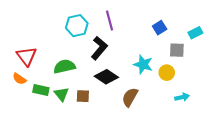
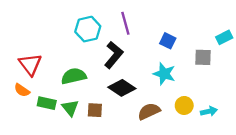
blue square: (160, 28) -> (168, 41), moved, turned -32
yellow circle: (167, 73) -> (184, 105), moved
brown semicircle: (130, 97) -> (149, 111), turned 36

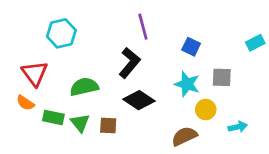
cyan hexagon: (88, 29) -> (61, 33), moved
gray square: (203, 57) -> (222, 77), moved
yellow circle: (184, 105) -> (206, 109), moved
brown semicircle: (149, 111) -> (184, 136), moved

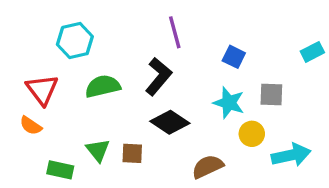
green semicircle: (84, 87) -> (103, 86), moved
green rectangle: (53, 118) -> (60, 170), moved
cyan arrow: (238, 127) -> (291, 155), size x1.6
brown semicircle: (184, 136) -> (208, 167), moved

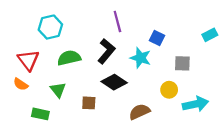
cyan star: (229, 103) -> (141, 58), moved
green triangle: (98, 150) -> (58, 90), moved

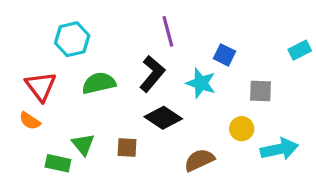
green triangle: (58, 90) -> (83, 144), moved

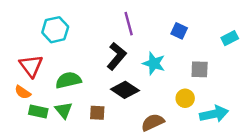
blue square: (224, 55) -> (179, 31), moved
green semicircle: (99, 83) -> (68, 80), moved
green rectangle: (58, 163) -> (38, 112), moved

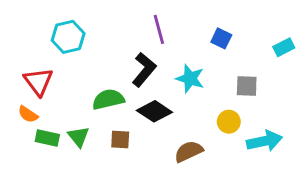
green semicircle: (68, 80) -> (108, 99), moved

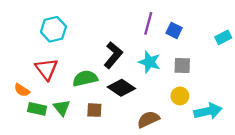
purple line: (159, 29) -> (148, 23), moved, turned 30
red triangle: (38, 82) -> (46, 69), moved
gray square: (247, 86) -> (182, 66), moved

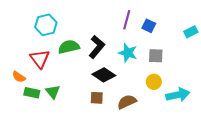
green semicircle: (85, 78) -> (69, 47), moved
brown square: (94, 110) -> (97, 98), moved

